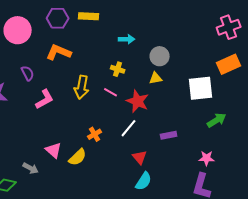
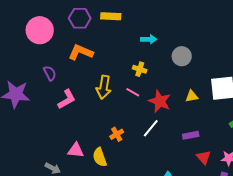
yellow triangle: (156, 78) -> (192, 96), moved
pink triangle: (54, 150) -> (76, 150), turned -36
yellow semicircle: (78, 157) -> (100, 157), turned 114
red triangle: (140, 157) -> (204, 157), moved

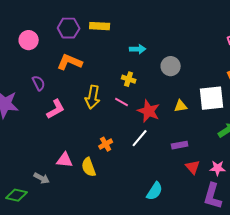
pink circle: (40, 30) -> (29, 40), size x0.7

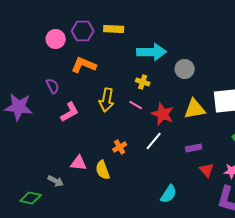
pink circle: (29, 40) -> (56, 39), moved
cyan arrow: (138, 49) -> (152, 52), size x1.8
yellow triangle: (181, 106) -> (195, 109), size x1.6

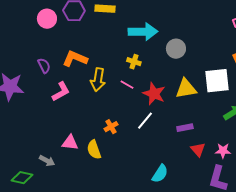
orange L-shape: (84, 65) -> (75, 59), moved

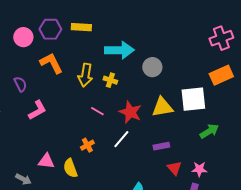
orange L-shape: (75, 59) -> (51, 63), moved, turned 40
yellow arrow: (98, 80) -> (85, 75), moved
pink line: (127, 85) -> (97, 111), moved

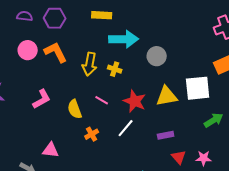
yellow rectangle: (81, 27) -> (102, 15), moved
pink circle: (23, 37) -> (28, 50), moved
purple semicircle: (20, 84) -> (25, 16), moved, turned -56
yellow semicircle: (70, 168) -> (75, 109), moved

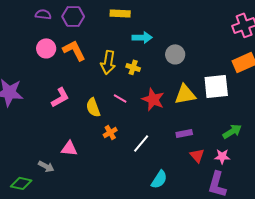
cyan arrow: (124, 39) -> (142, 37), size x0.7
green arrow: (214, 120) -> (232, 131), moved
white line: (126, 128) -> (141, 143), moved

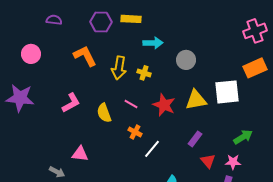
purple hexagon: (73, 16) -> (101, 22), moved
pink circle: (46, 48) -> (31, 54), moved
orange cross: (110, 132) -> (135, 132), moved, turned -32
purple rectangle: (184, 133) -> (195, 139), turned -42

